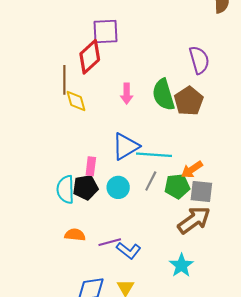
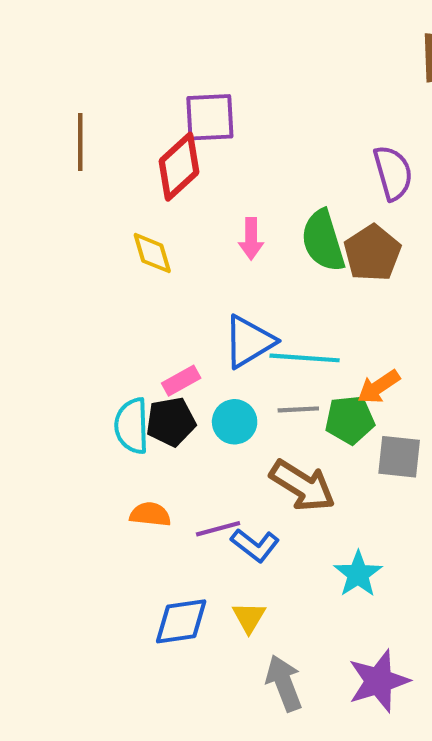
brown line: (64, 80) -> (80, 142), moved
pink rectangle: (91, 166) -> (181, 381), turned 54
gray line: (151, 181) -> (298, 409), turned 60
gray square: (201, 192) -> (399, 457), moved
brown arrow: (194, 220) -> (302, 486), moved, turned 68

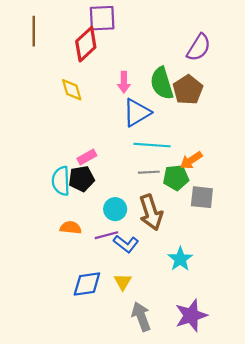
purple semicircle: (393, 173) -> (199, 47), turned 48
blue triangle: (249, 342) -> (137, 113), moved
cyan circle: (235, 422) -> (115, 209), moved
brown arrow: (302, 486) -> (151, 212), turned 40

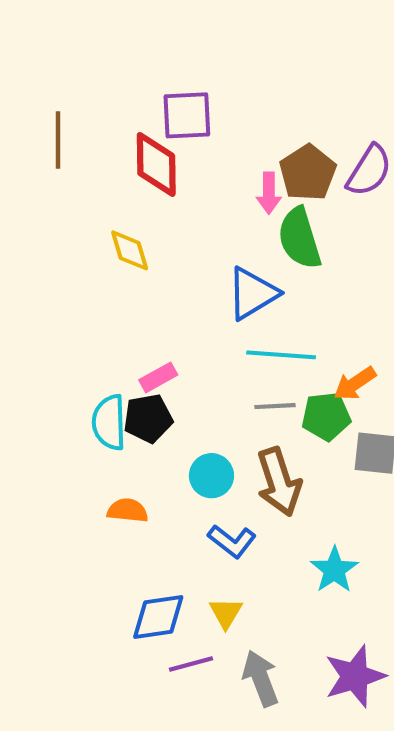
red diamond: (86, 44) -> (156, 164), turned -48
pink arrow: (124, 82) -> (269, 193), moved
brown pentagon: (188, 90) -> (308, 173), moved
purple line: (106, 235) -> (191, 664), moved

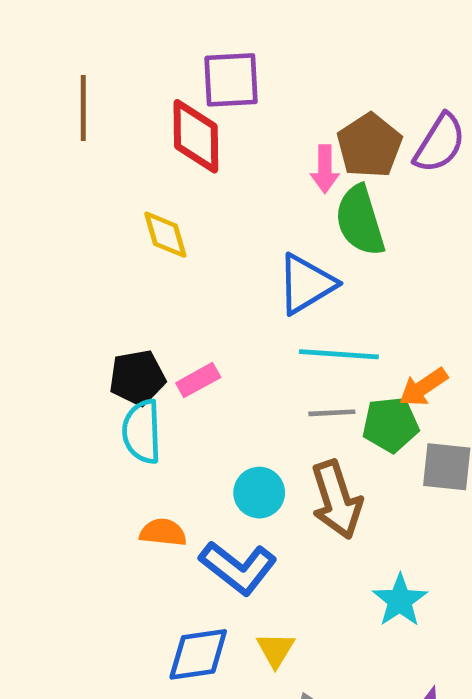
black pentagon: (148, 418) -> (137, 378), moved
blue L-shape: (232, 541) -> (238, 568), moved, size x1.4

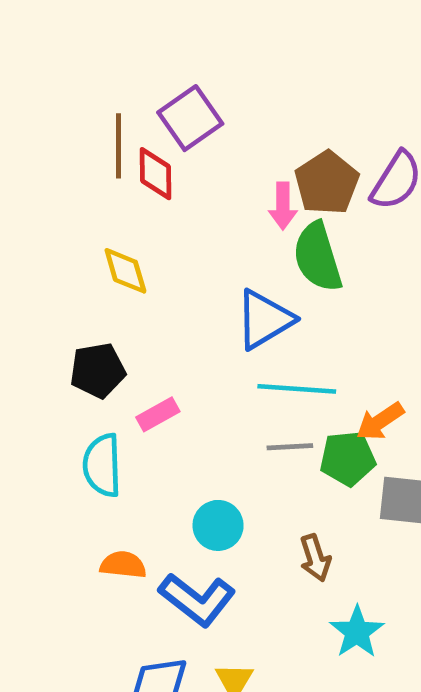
purple square: (231, 80) -> (190, 118), turned -32
brown line: (83, 108) -> (118, 146), moved
red diamond: (196, 136) -> (156, 174), size x0.7
black pentagon: (137, 378) -> (98, 370), moved
brown arrow: (337, 500) -> (315, 558), moved, size x0.6

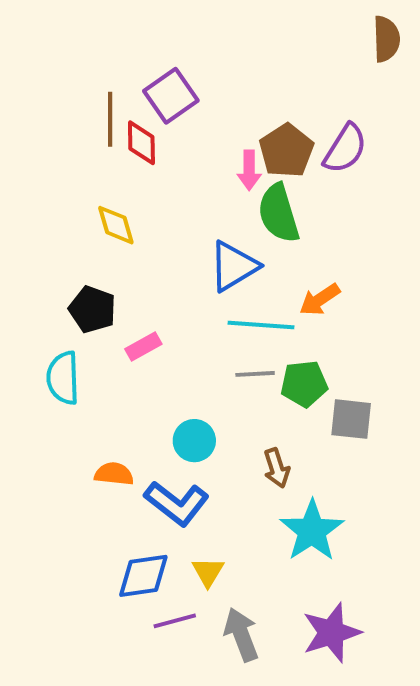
black pentagon: (98, 370) -> (92, 309), turned 30
orange arrow: (380, 421) -> (320, 300), moved
cyan semicircle: (102, 465) -> (63, 378), moved
cyan star: (357, 632) -> (312, 531), size x1.4

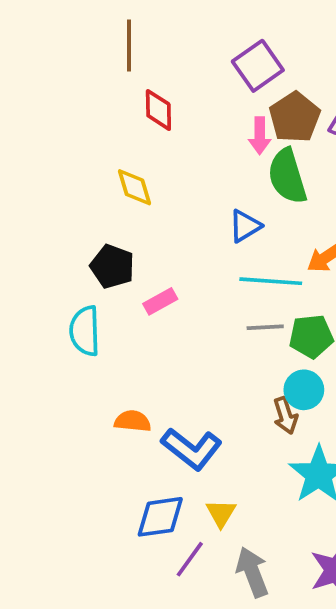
purple square: (171, 96) -> (258, 66), moved
brown line: (110, 119) -> (129, 46), moved
blue triangle: (234, 266) -> (245, 226), size x0.7
cyan circle: (194, 441) -> (304, 390), moved
purple line: (175, 621) -> (190, 559), turned -39

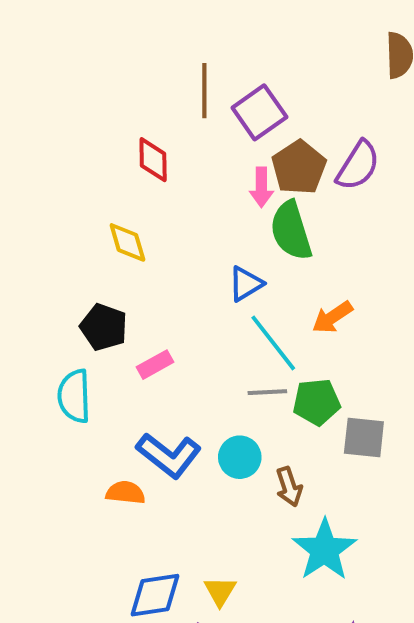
brown line: (129, 46) -> (204, 91), moved
cyan line: (271, 281) -> (273, 343), turned 48
cyan circle: (304, 390) -> (240, 457), moved
blue L-shape: (192, 449) -> (169, 455), moved

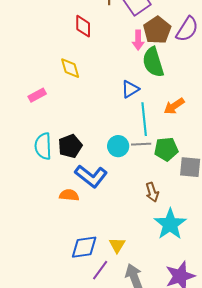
black pentagon: (104, 327) -> (70, 146), moved, turned 30
cyan line: (273, 343) -> (144, 119), turned 32
pink rectangle: (155, 365) -> (37, 95), moved
cyan circle: (240, 457) -> (118, 146), moved

